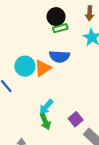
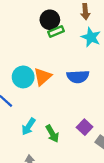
blue semicircle: (59, 56) -> (78, 77), moved
cyan arrow: (46, 107) -> (29, 127), moved

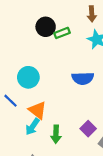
black circle: (50, 20) -> (46, 27), moved
orange triangle: (43, 77) -> (38, 110), moved, turned -42
green arrow: (52, 134) -> (56, 134), turned 30

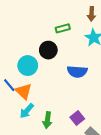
black circle: (46, 27) -> (48, 50), moved
orange triangle: (38, 110) -> (24, 91), moved

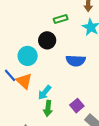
cyan arrow: (27, 111) -> (45, 92), moved

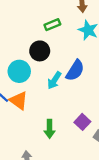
blue semicircle: (76, 61) -> (75, 70), turned -54
cyan arrow: (45, 92) -> (54, 80), moved

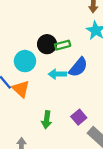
green rectangle: (52, 25) -> (63, 45), moved
cyan arrow: (54, 80) -> (57, 74), turned 49

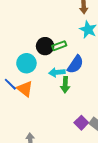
purple square: (79, 117) -> (81, 123), moved
green arrow: (47, 120) -> (65, 85), moved

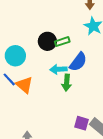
cyan circle: (26, 63) -> (15, 56), moved
purple square: (81, 123) -> (81, 123), turned -32

